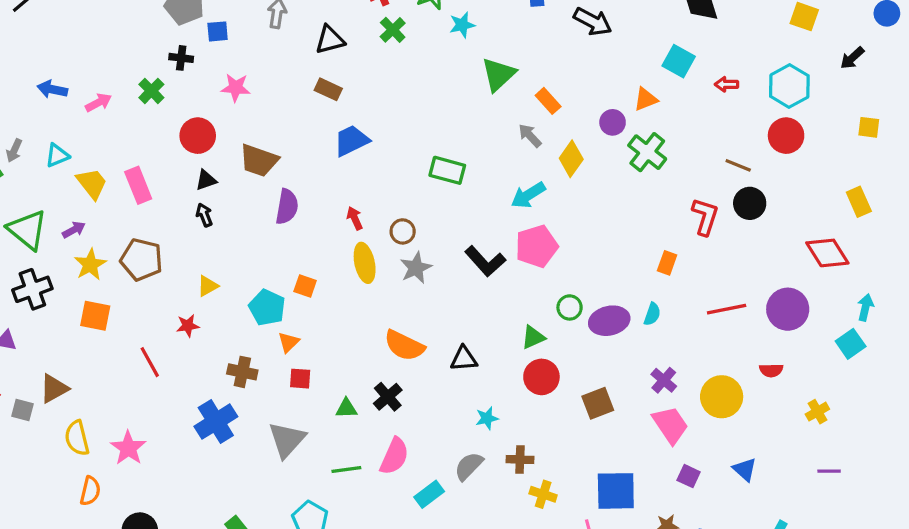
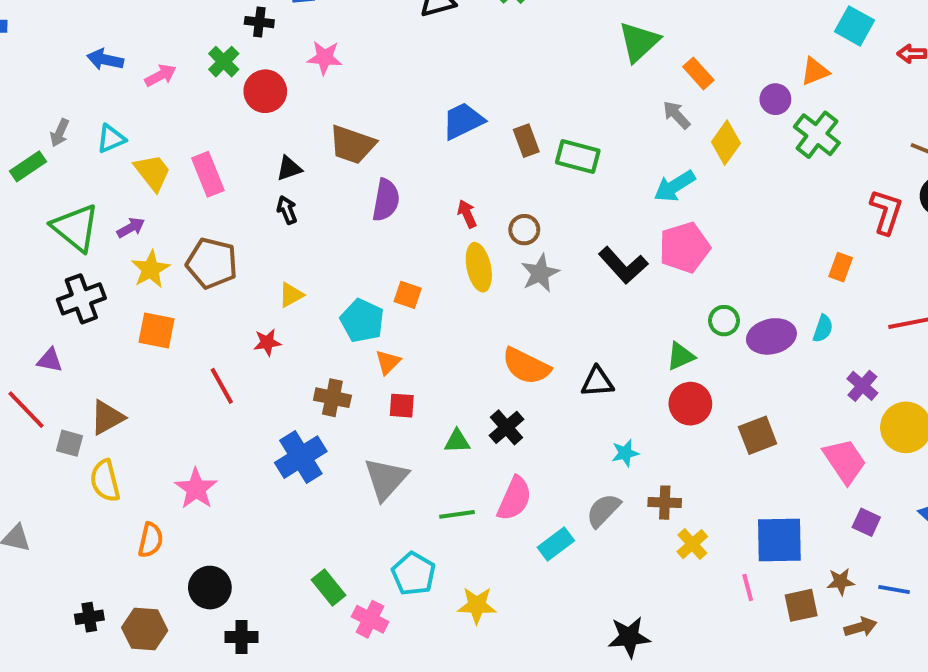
brown rectangle: (328, 89) -> (526, 141), moved, turned 45
red circle: (198, 136) -> (265, 91), moved
purple cross: (664, 380) -> (862, 386), moved
yellow semicircle: (77, 438) -> (105, 481), moved
yellow cross: (543, 494) -> (692, 544), turned 30

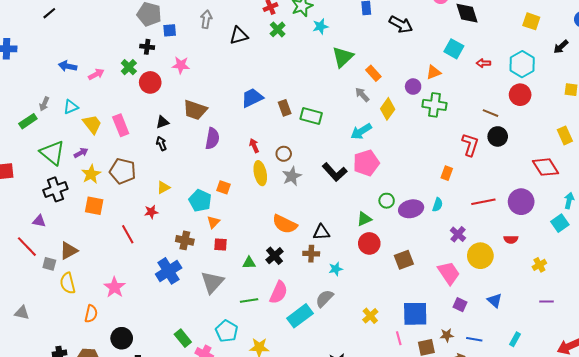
green cross: (817, 135) -> (434, 105), turned -30
brown cross: (665, 503) -> (311, 254), moved
cyan rectangle: (556, 544) -> (300, 316), size x1.4

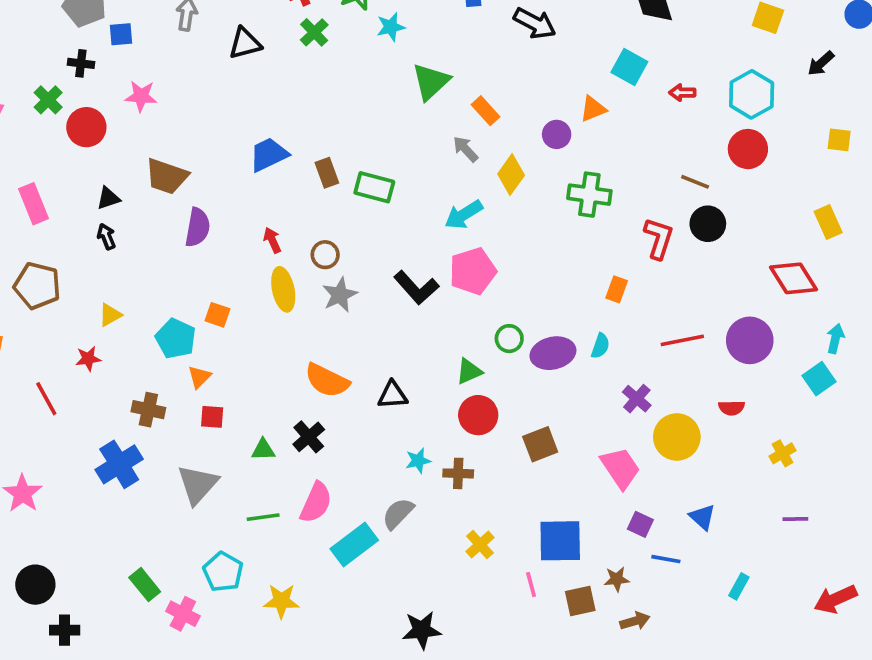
green cross: (434, 105) -> (589, 195), moved
brown cross: (311, 254) -> (458, 473), moved
blue line: (474, 339) -> (666, 559), moved

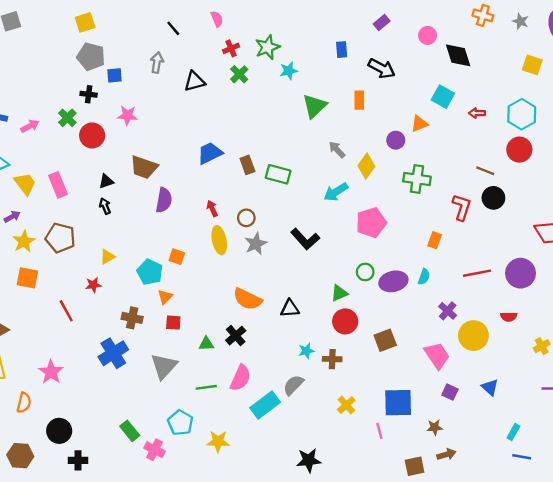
orange rectangle: (485, 111) -> (359, 100), moved, turned 42
pink pentagon: (473, 271) -> (371, 223), moved
blue line: (666, 559) -> (522, 457), moved
brown square: (580, 601) -> (415, 466), moved

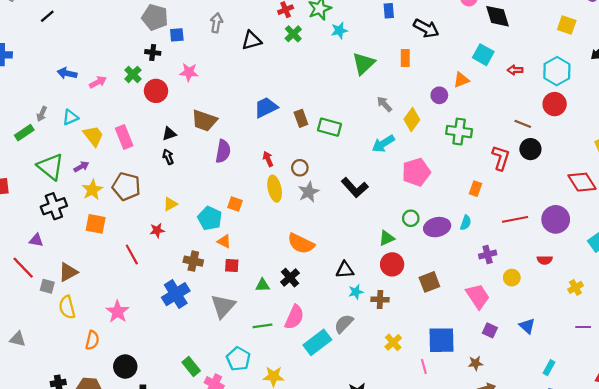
orange triangle: (165, 297) -> (224, 241), turned -48
black triangle: (290, 308) -> (345, 270), moved
purple cross: (448, 311) -> (488, 255), turned 35
yellow circle: (473, 336) -> (512, 278), size x0.6

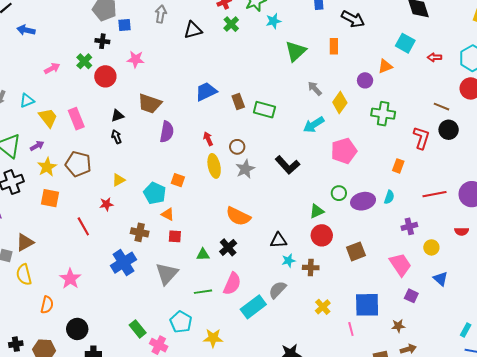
blue arrow: (67, 73) -> (26, 30), moved
blue triangle: (527, 326) -> (440, 279), moved

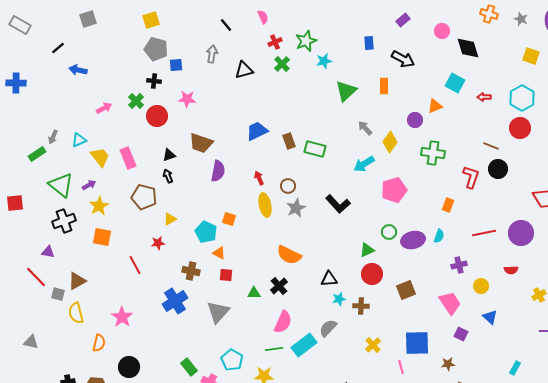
brown pentagon: (78, 164) -> (144, 197), moved
green line: (203, 292) -> (274, 349), moved

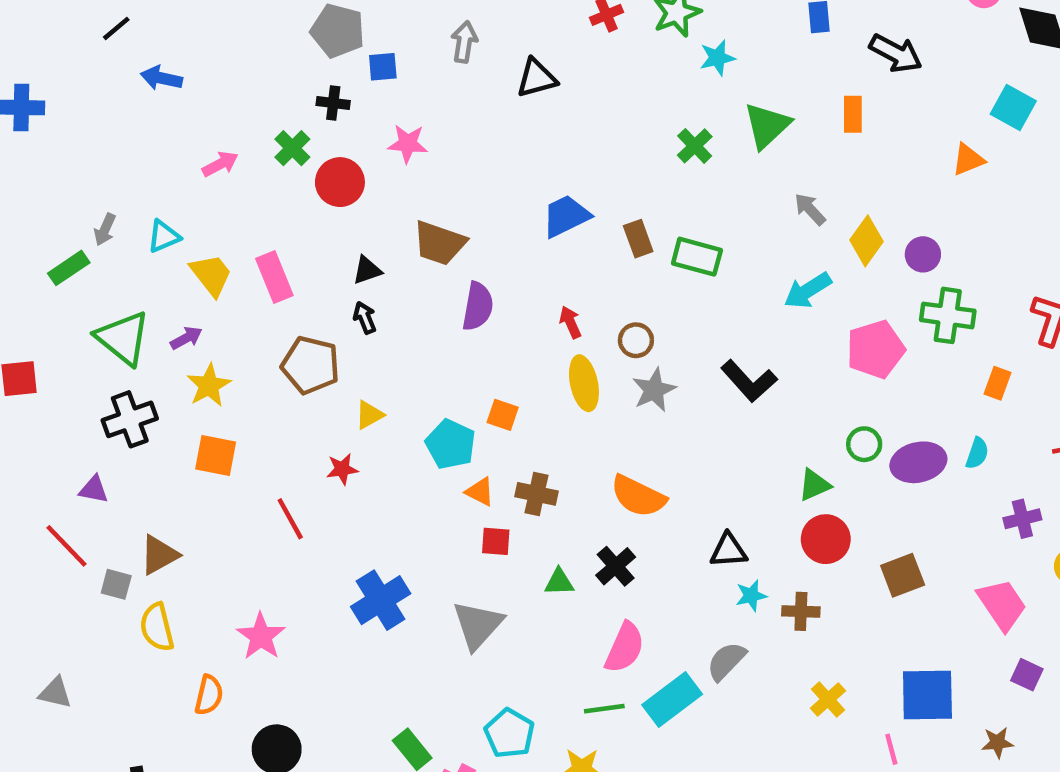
green cross: (282, 64) -> (695, 146), moved
purple circle: (415, 120) -> (923, 254), moved
green cross: (433, 153) -> (948, 315), moved
brown cross: (191, 271) -> (537, 494), moved

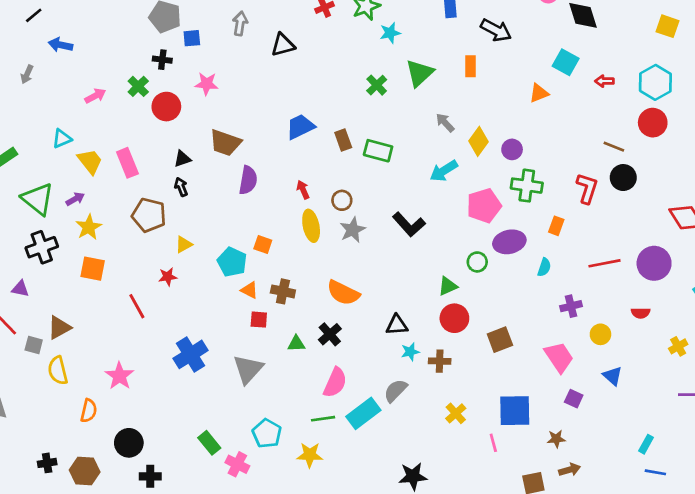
gray arrow: (105, 230) -> (27, 74), moved
purple ellipse: (918, 462) -> (509, 242), moved

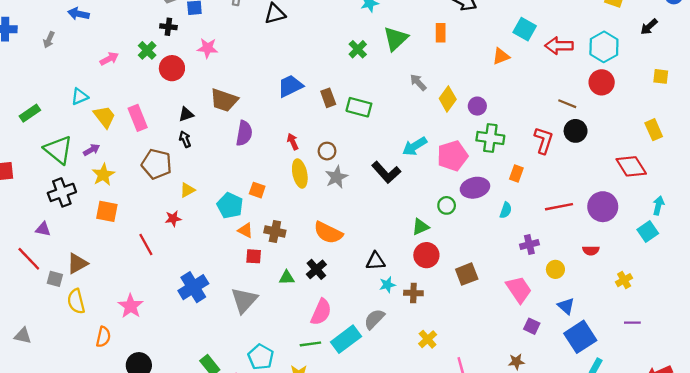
red arrow: (604, 81) -> (559, 46), size x1.6
cyan arrow: (444, 171) -> (415, 146), moved
blue square: (515, 411) -> (580, 337), moved, turned -32

